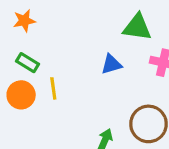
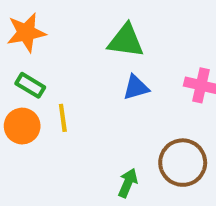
orange star: (24, 21) -> (26, 33), size x1.4
green triangle: (137, 27) -> (126, 41), moved

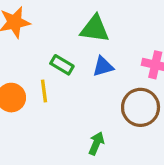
green rectangle: (30, 85) -> (62, 65), moved
brown circle: (183, 163) -> (141, 107), moved

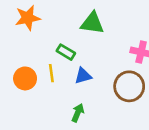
blue triangle: (103, 66) -> (83, 76), moved
green arrow: (96, 143) -> (78, 113), moved

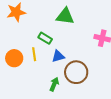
brown circle: (129, 86) -> (76, 72), moved

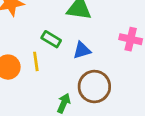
blue triangle: (58, 56) -> (82, 50), moved

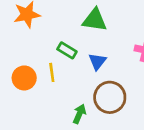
blue triangle: (82, 50) -> (97, 61), turned -36

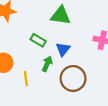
yellow line: (52, 72) -> (26, 78), moved
green arrow: (79, 114) -> (47, 64), moved

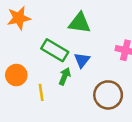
green rectangle: (38, 40) -> (55, 50), size x1.5
brown circle: (73, 78) -> (108, 95), moved

